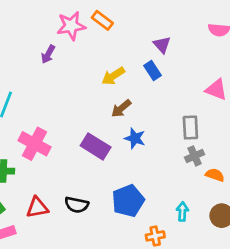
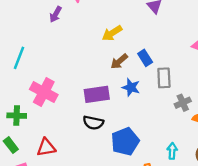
blue rectangle: (152, 71) -> (145, 58), moved
gray rectangle: (190, 127) -> (164, 78), moved
purple rectangle: (96, 146) -> (97, 94), turned -40
black semicircle: (77, 205) -> (93, 123), moved

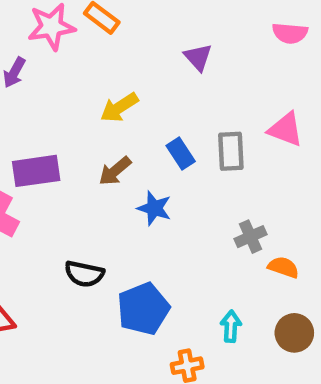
brown arrow: (119, 61) -> (115, 171), moved
gray rectangle: (164, 78) -> (231, 151), moved
purple rectangle: (97, 94) -> (36, 171), moved

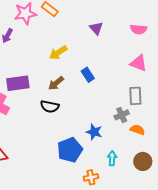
pink semicircle: (290, 33) -> (139, 29), moved
gray rectangle: (231, 151) -> (135, 96), moved
blue star: (154, 208) -> (94, 132), moved
black semicircle: (84, 274) -> (50, 106), moved

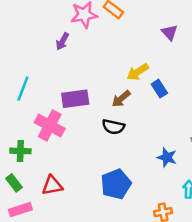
yellow arrow: (58, 53) -> (138, 72), moved
blue pentagon: (70, 150) -> (116, 184), moved

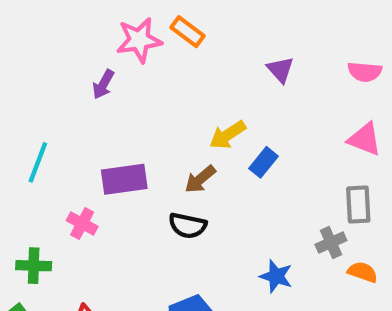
blue rectangle: (159, 89) -> (263, 162), turned 72
pink cross: (50, 126) -> (82, 223), size x0.6

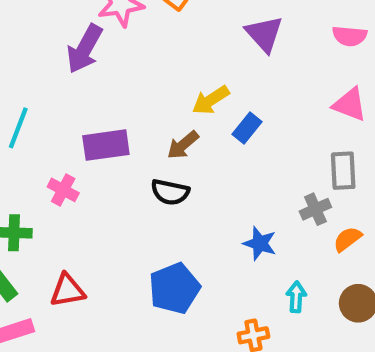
purple triangle: (280, 70) -> (264, 34), size x1.4
purple arrow: (103, 84) -> (85, 49), size x1.6
orange semicircle: (363, 272) -> (348, 239), turned -56

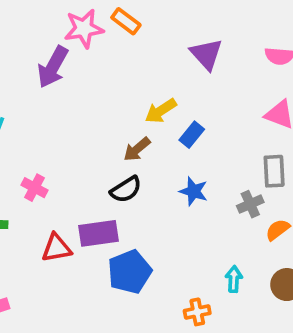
purple rectangle: (106, 145) -> (98, 233), moved
black semicircle: (170, 192) -> (126, 189), turned -44
blue star: (260, 243) -> (194, 191), moved
red triangle: (67, 290) -> (56, 248), moved

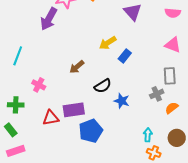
brown arrow: (137, 149) -> (77, 67), moved
black semicircle: (126, 189) -> (103, 86), moved
blue star: (194, 191) -> (122, 101), moved
orange cross: (197, 312) -> (154, 153), moved, turned 32

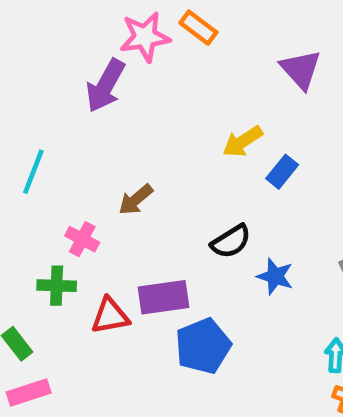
brown arrow: (77, 67) -> (136, 200), moved
green cross: (16, 105) -> (57, 286), moved

